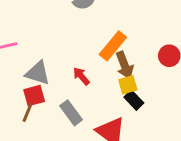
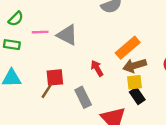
brown arrow: (125, 65) -> (135, 66), turned 85
gray triangle: (38, 73) -> (67, 35), moved

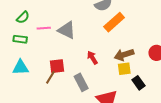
orange rectangle: (128, 48) -> (114, 22), moved
black rectangle: (137, 96) -> (138, 83), moved

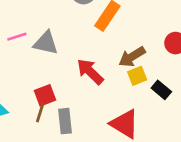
pink line: (44, 28) -> (17, 37), moved
red arrow: (92, 58) -> (90, 72), size x1.5
gray rectangle: (81, 82) -> (65, 121), moved, turned 36

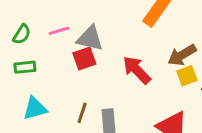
red square: (45, 95) -> (84, 58), moved

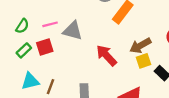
red square: (84, 58) -> (45, 47), moved
green rectangle: (25, 67) -> (24, 50), turned -40
brown line: (82, 113) -> (51, 87), moved

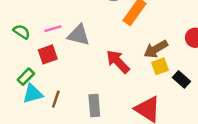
green semicircle: (22, 26) -> (22, 32), turned -88
green rectangle: (24, 50) -> (26, 77), moved

